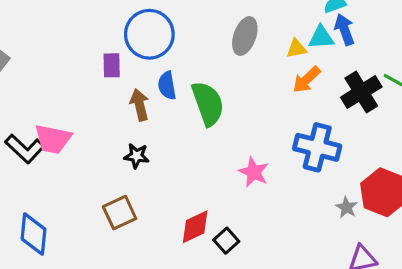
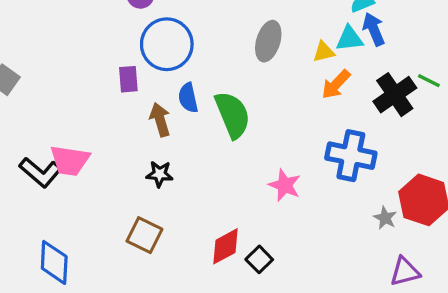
brown square: (120, 213) -> (144, 235), turned -36

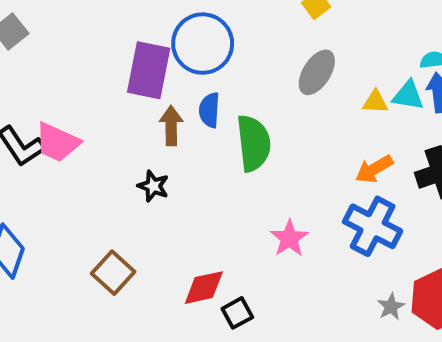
purple rectangle: (128, 79) -> (149, 70), size x1.8
orange arrow: (336, 84) -> (374, 169), moved
brown square: (144, 235) -> (113, 273), moved

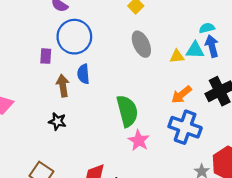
purple rectangle: (149, 70) -> (46, 56), size x0.5
gray ellipse: (317, 72) -> (141, 44), turned -50
green semicircle: (254, 143) -> (127, 111), moved

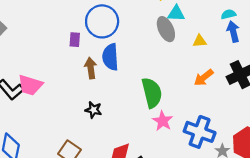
cyan triangle: (195, 50) -> (176, 13), moved
blue semicircle: (83, 74) -> (110, 57), size x1.4
black star: (57, 121) -> (93, 110), moved
blue cross: (185, 127) -> (200, 132), moved

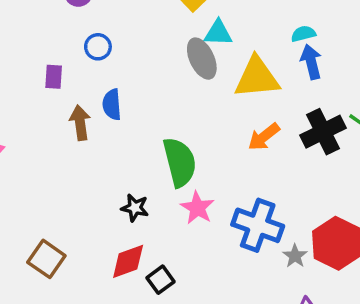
blue circle: (102, 21) -> (98, 47), size x0.5
yellow triangle: (200, 41) -> (257, 78), size x2.0
blue semicircle: (110, 57) -> (112, 105), size x0.7
black star: (93, 110) -> (135, 208), moved

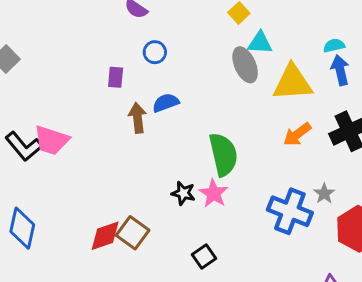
blue semicircle: (112, 105) -> (166, 103), turned 72
pink star: (197, 208) -> (214, 193), moved
gray star: (295, 256) -> (324, 193), moved
brown square: (46, 259) -> (133, 233), moved
red diamond: (128, 261) -> (105, 236), moved

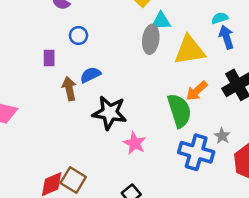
gray ellipse: (245, 65) -> (151, 39), turned 36
green semicircle: (223, 154) -> (179, 111), moved
black star: (183, 193) -> (110, 113), moved, size x1.8

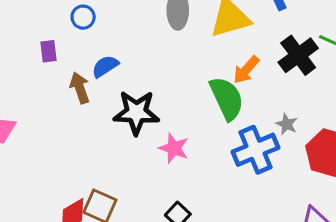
blue cross: (196, 152) -> (256, 150), turned -32

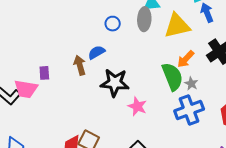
blue circle: (83, 17) -> (113, 24), moved
purple rectangle: (48, 51) -> (44, 73), moved
gray star: (287, 124) -> (191, 84), moved

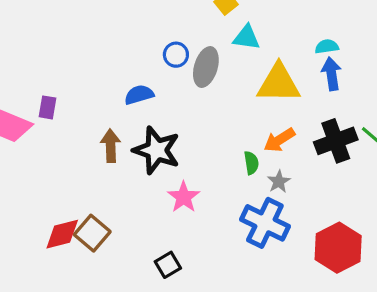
gray ellipse: (144, 19) -> (206, 67), moved
brown arrow: (80, 65) -> (111, 146), moved
green semicircle: (172, 77) -> (251, 163), size x0.5
blue cross: (189, 110) -> (265, 223), turned 32

